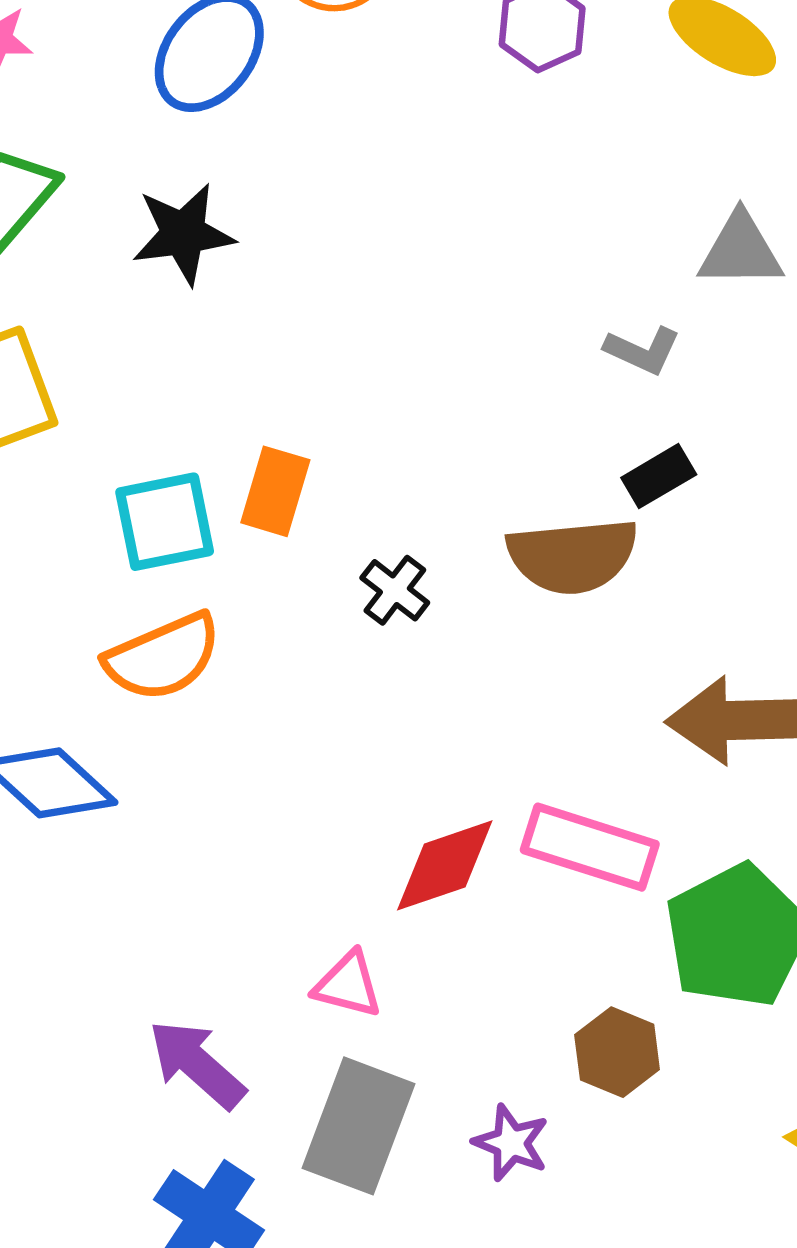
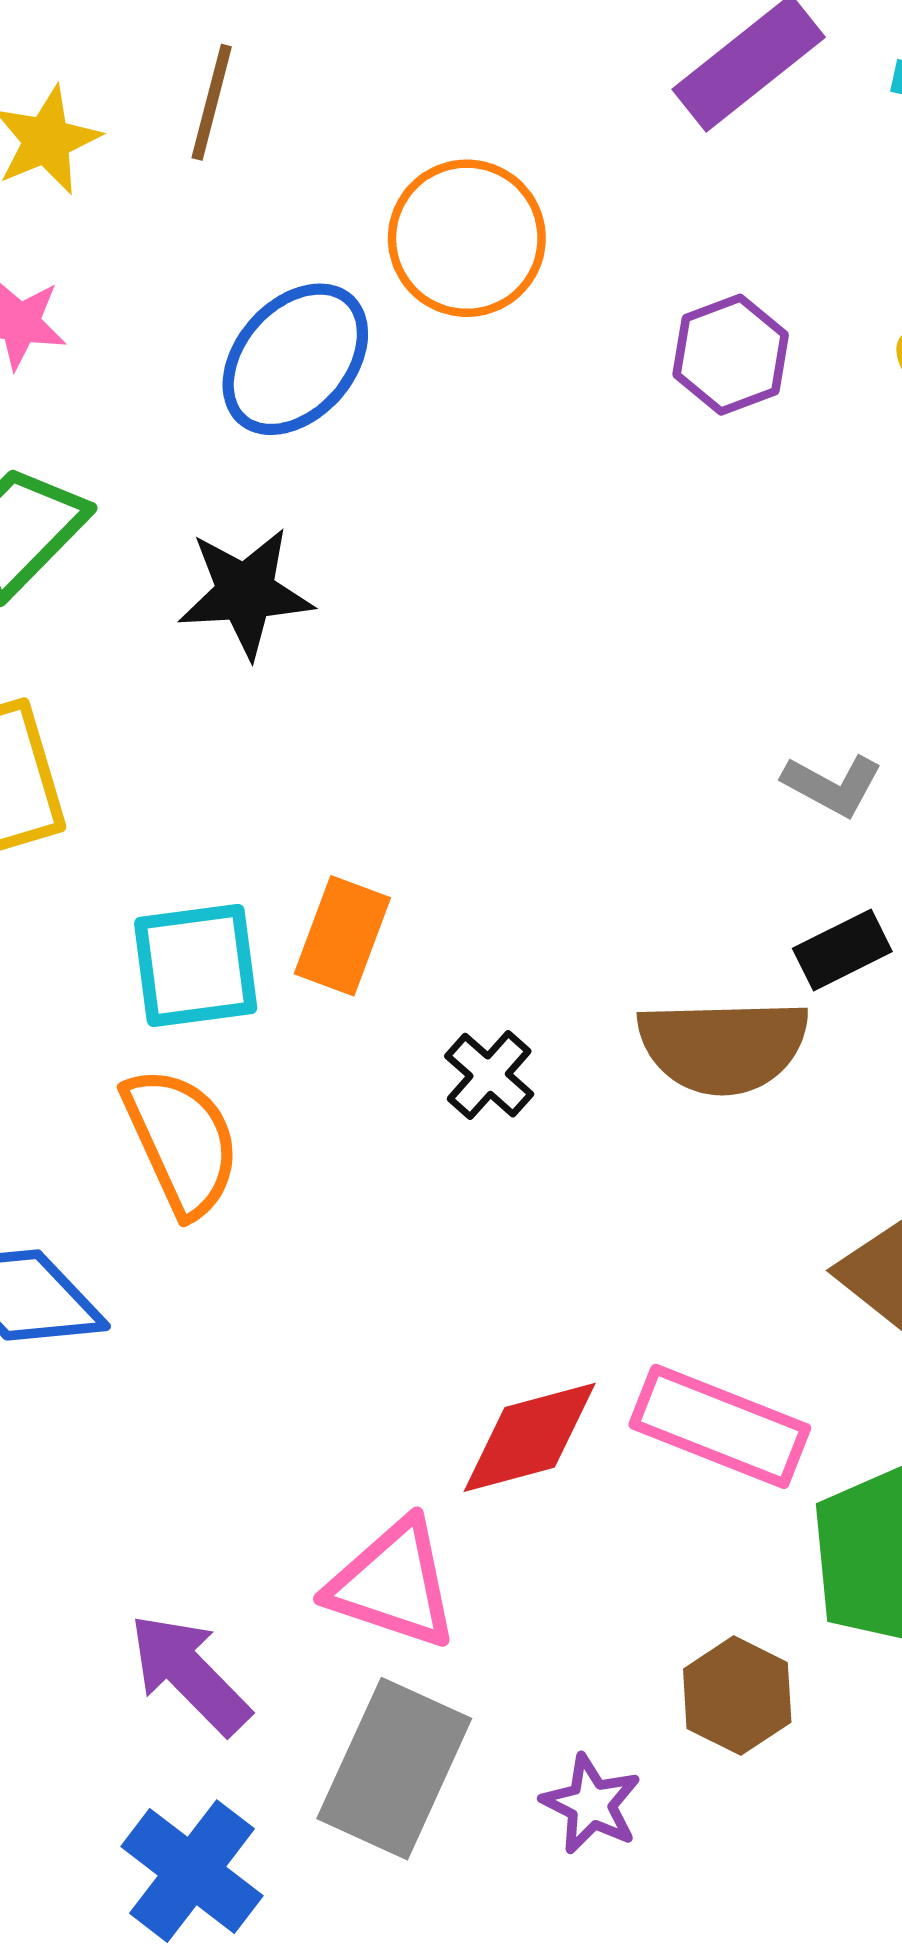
orange semicircle: (163, 657) -> (181, 1141), turned -95
pink triangle: (348, 985) -> (393, 1584), size x1.5

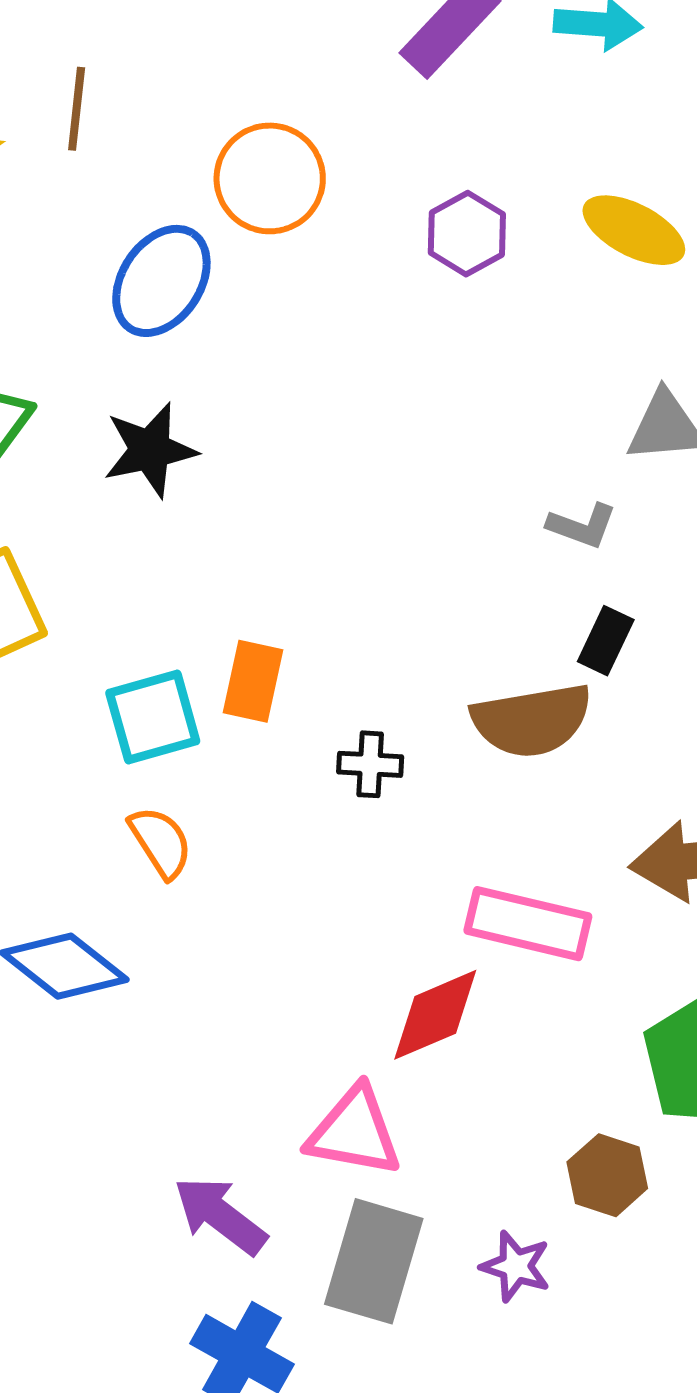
black rectangle: (842, 950) -> (606, 641), turned -30
black cross: (489, 1075) -> (370, 764), turned -30
orange semicircle: (181, 1141) -> (161, 842), size x0.7
pink rectangle: (720, 1426) -> (528, 924), moved

